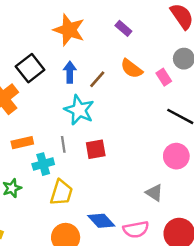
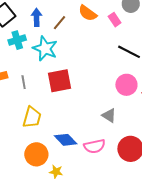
gray line: (63, 144) -> (24, 82), moved
red square: (96, 149) -> (60, 81), size x1.4
cyan cross: (43, 164) -> (17, 40), moved

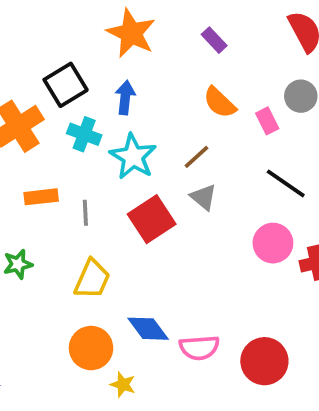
brown line: (59, 23) -> (196, 157), moved
cyan cross: (17, 40) -> (84, 134), turned 30
red square: (60, 81) -> (152, 219), turned -30
gray triangle: (109, 115) -> (203, 197), moved

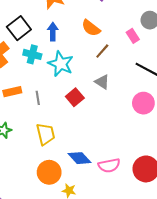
orange semicircle: (220, 103) -> (91, 28), moved
brown line: (196, 157) -> (102, 51), moved
red square: (152, 219) -> (75, 97), size x0.7
yellow trapezoid: (92, 279) -> (46, 134), turned -30

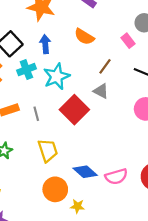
brown line: (102, 51) -> (105, 66), moved
cyan cross: (32, 54) -> (26, 70), turned -30
cyan star: (61, 64) -> (57, 76), turned 30
red square: (75, 97) -> (74, 110), size x1.5

